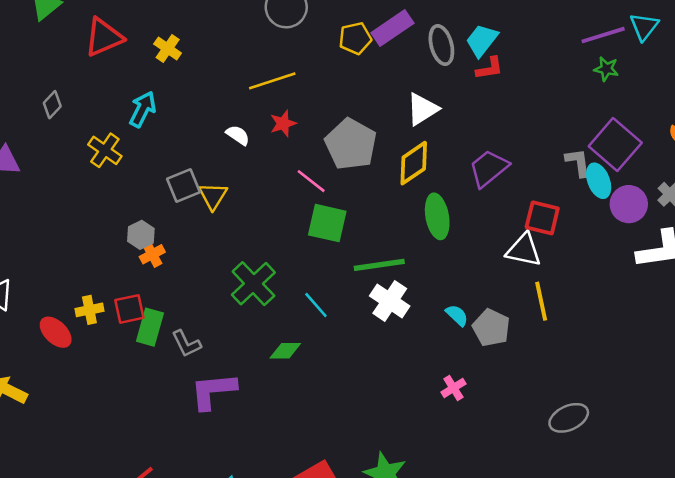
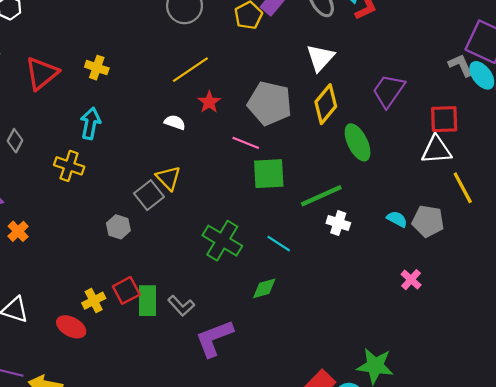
gray square: (184, 185) -> (149, 195), moved
orange cross: (152, 254) -> (18, 231), moved
white cross: (390, 301) -> (338, 223), size x0.7

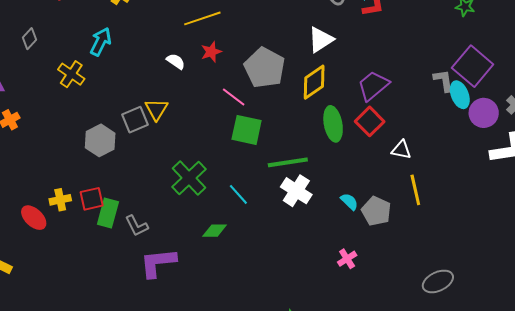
red square: (444, 119) -> (370, 121), moved, turned 32
white triangle: (436, 150) -> (401, 150), size x0.7
white cross: (338, 223) -> (296, 191), size x1.4
gray hexagon: (118, 227) -> (100, 140), size x1.4

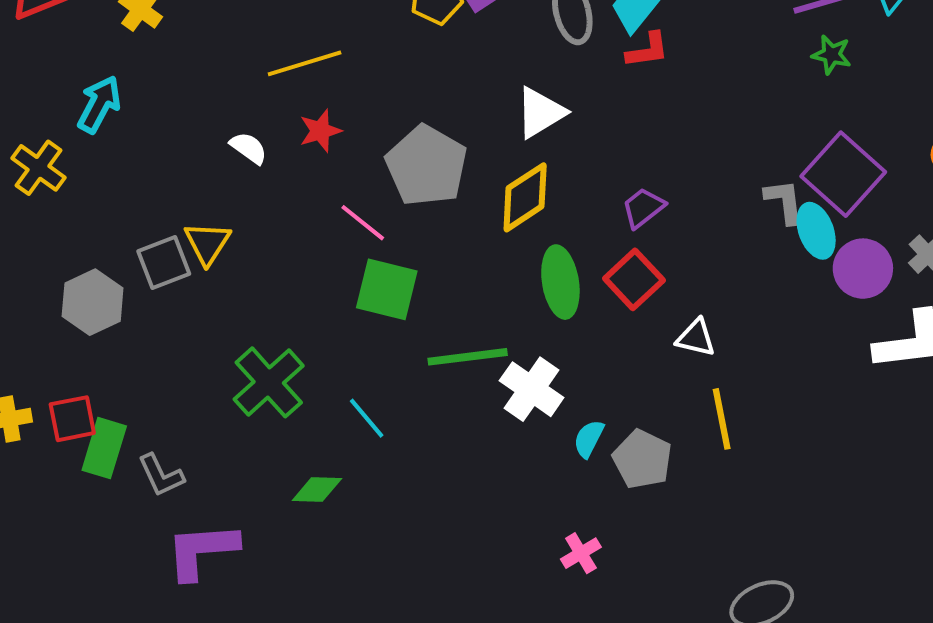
purple trapezoid: (373, 86) -> (643, 208), size x0.7
white cross: (296, 191) -> (532, 389), moved
cyan semicircle: (349, 202) -> (589, 439), turned -108

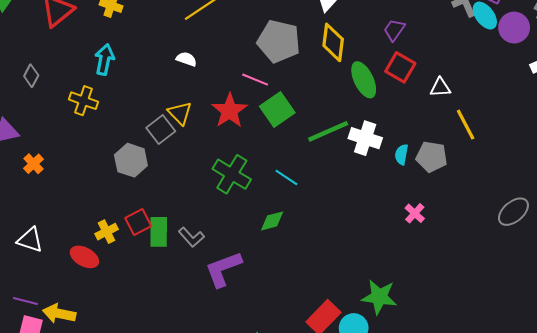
red star: (320, 131) -> (230, 111), moved, size x1.6
yellow diamond: (525, 197) -> (333, 42), turned -33
green square: (387, 289) -> (277, 110), turned -32

